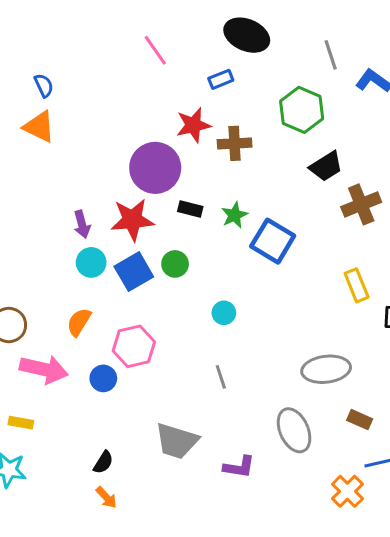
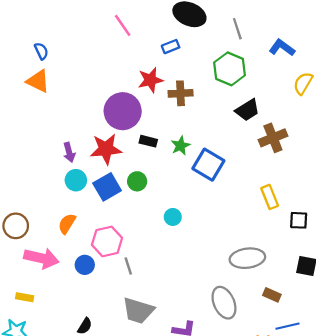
gray line: (331, 55) -> (237, 29), moved
gray line: (221, 377) -> (128, 266), moved

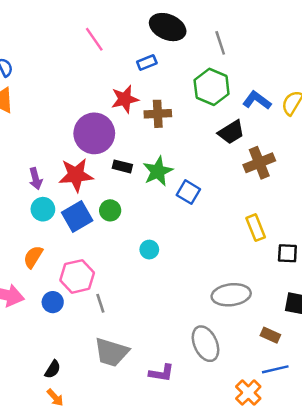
blue L-shape: (282, 48) -> (257, 100), moved
green star: (181, 146) -> (158, 171), size x1.4
blue square: (208, 165) -> (188, 192), size x0.7
brown rectangle: (272, 295) -> (270, 335), moved

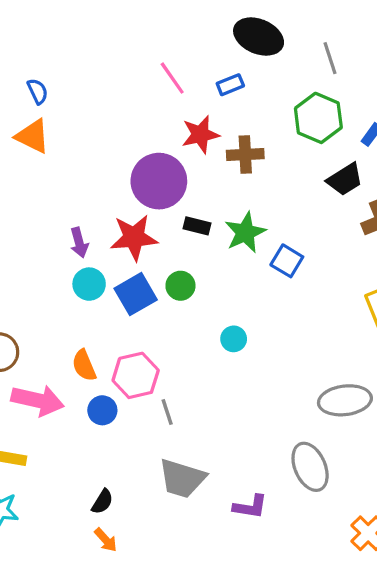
pink line: (94, 39) -> (172, 78), moved
orange semicircle: (33, 257) -> (84, 365), moved, turned -55

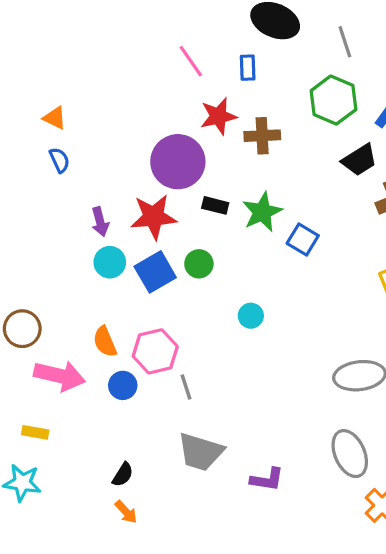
blue rectangle: (230, 85) -> (248, 68), turned -70
blue semicircle: (38, 91) -> (60, 160), moved
orange triangle: (33, 136) -> (55, 118), size x0.7
gray ellipse: (310, 467) -> (350, 454), moved

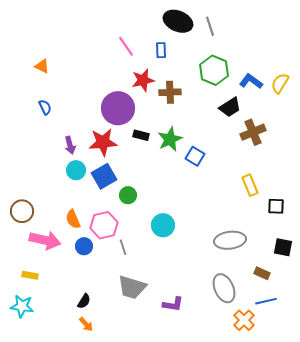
gray line: (345, 42) -> (210, 26), moved
orange triangle: (55, 118) -> (42, 66), moved
green circle: (199, 264) -> (128, 195), moved
cyan circle: (251, 316) -> (163, 225), moved, size x1.5

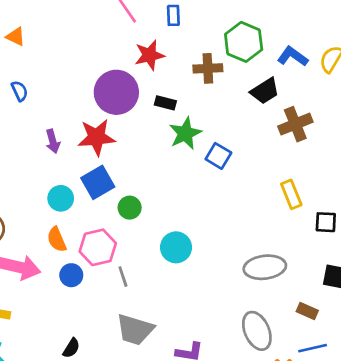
brown cross: (170, 92) -> (208, 68), moved
black rectangle: (141, 135) -> (165, 103), moved
cyan circle: (76, 170) -> (61, 198), moved

